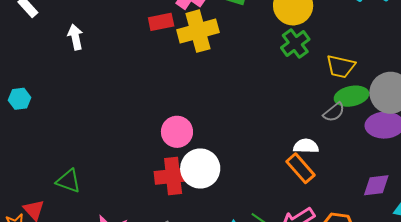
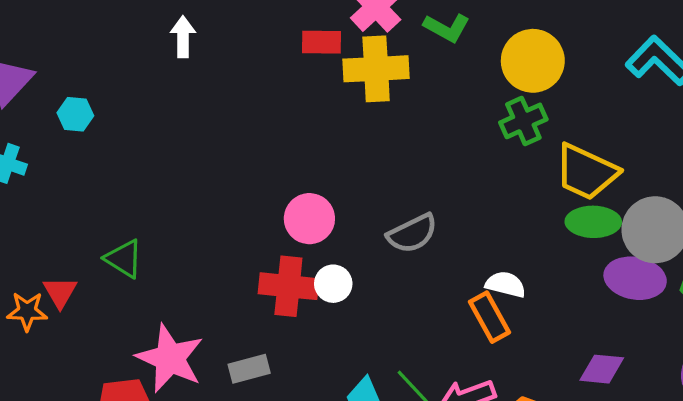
yellow trapezoid: (341, 66) -> (586, 172), size x1.4
gray semicircle: (334, 112) -> (412, 233), moved, size x1.4
white circle: (200, 168) -> (333, 284), size x0.6

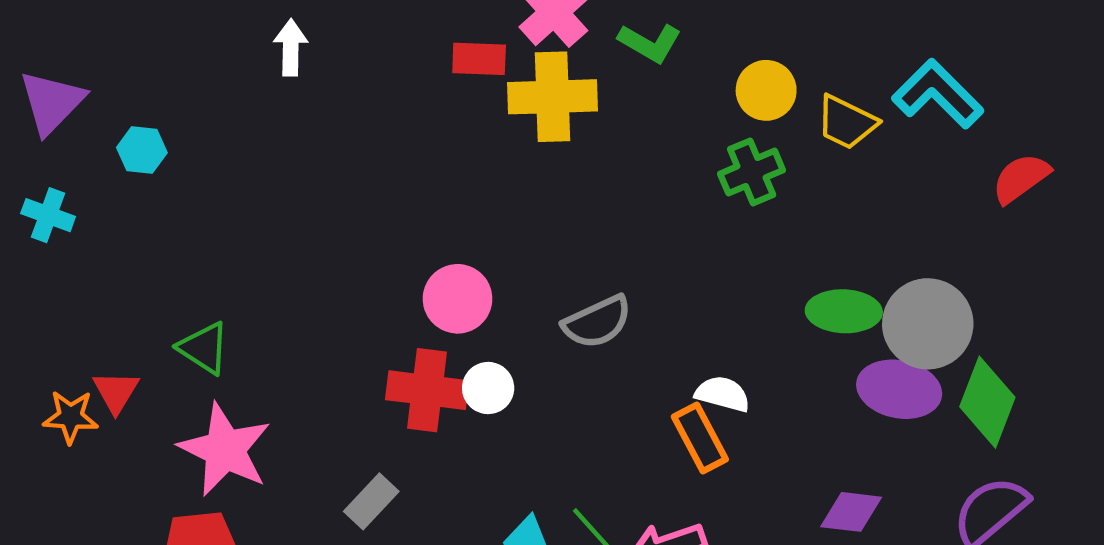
yellow circle: (533, 61) -> (766, 90), size x0.7
yellow trapezoid: (586, 172) -> (846, 122), moved, size x0.7
pink star: (170, 358) -> (225, 450), moved
gray rectangle: (249, 369) -> (371, 501), turned -33

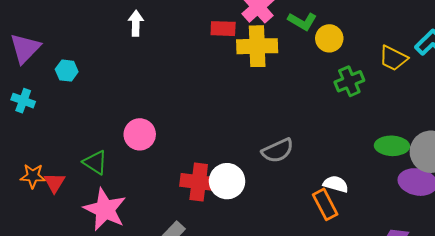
yellow circle: (766, 90) -> (329, 38), moved
pink circle: (458, 299) -> (140, 134), moved
white circle: (488, 388) -> (227, 181), size x1.5
orange star: (71, 417) -> (33, 176), moved

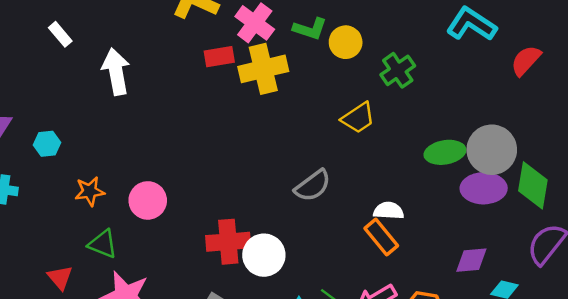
white arrow: (136, 23) -> (116, 72), size x1.5
yellow trapezoid: (393, 58) -> (358, 118), moved, turned -48
green cross: (349, 81) -> (398, 70), moved
orange star: (33, 176) -> (90, 191), moved
white circle: (227, 181) -> (264, 255), moved

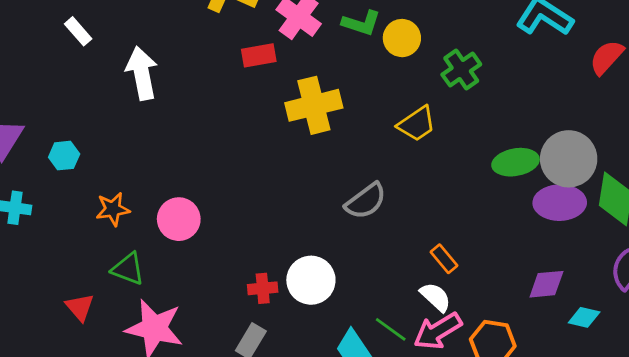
yellow cross: (263, 69) -> (314, 105), moved
white semicircle: (389, 211) -> (436, 297), moved, turned 40
orange rectangle: (381, 237) -> (444, 259), size x0.7
red cross: (228, 242) -> (263, 288), moved, size x0.6

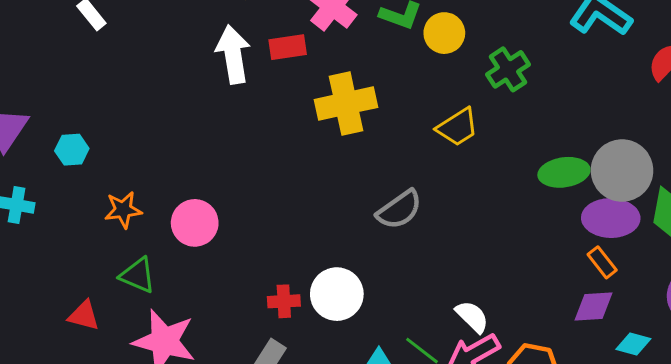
white arrow: (142, 73) -> (233, 54), moved
orange rectangle: (444, 259) -> (602, 262), moved
red triangle: (80, 307) -> (84, 316), turned -36

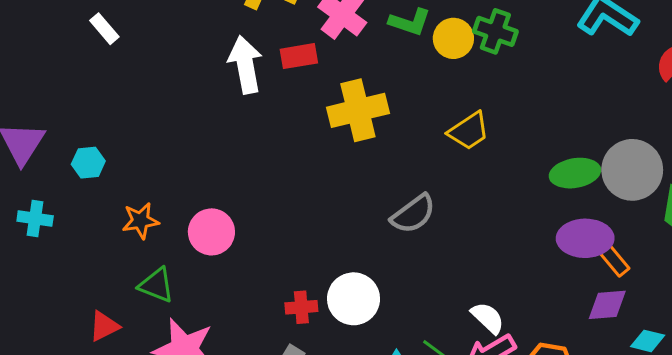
green cross: (508, 69) -> (495, 31), moved, turned -36
purple ellipse: (611, 218) -> (585, 238), moved
red triangle: (84, 316) -> (104, 326), turned -40

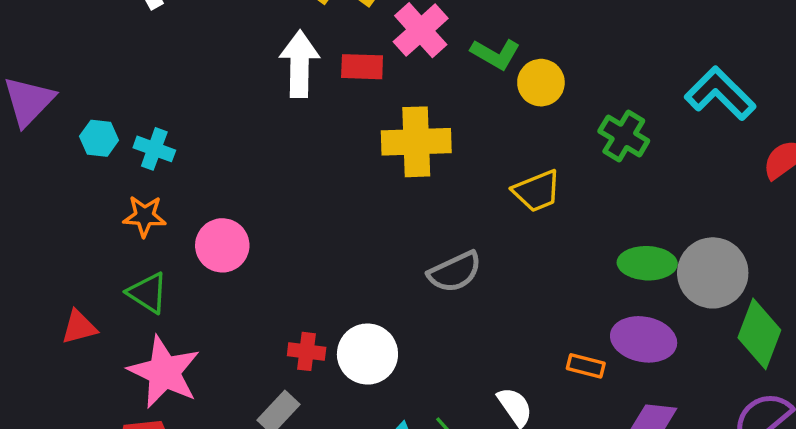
green cross: (495, 31) -> (624, 136), moved
cyan cross: (35, 218) -> (154, 149), moved
orange rectangle: (615, 261) -> (586, 366), moved, turned -48

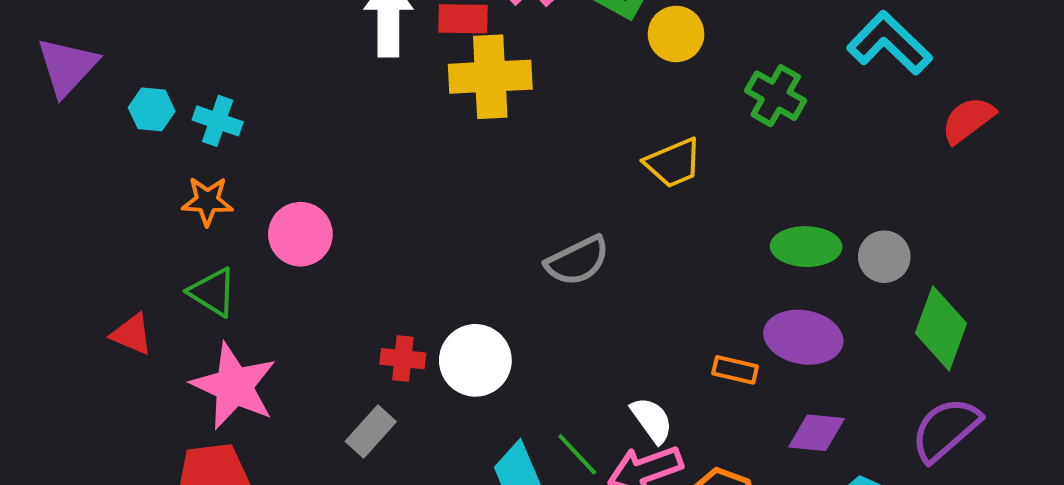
yellow cross: (416, 142) -> (490, 77), moved
gray circle: (713, 273) -> (884, 257), size x0.6
red triangle: (79, 327) -> (132, 334), turned 39

